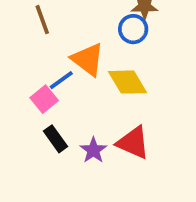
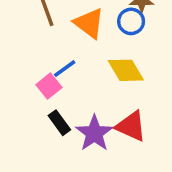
orange triangle: (88, 59) -> (89, 23), moved
purple star: (93, 150) -> (94, 133), size x1.5

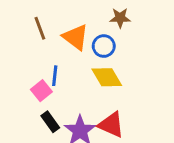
blue circle: (131, 21) -> (104, 46), moved
blue line: (65, 69) -> (55, 76), turned -48

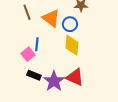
yellow diamond: (107, 77) -> (72, 45), turned 35
black rectangle: (50, 122) -> (34, 75), turned -32

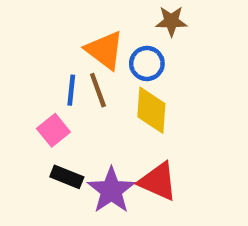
brown line: (27, 12) -> (98, 90), moved
blue line: (37, 44) -> (71, 90), moved

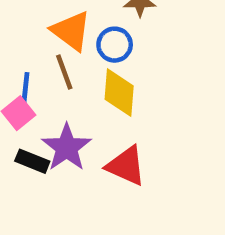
blue line: (71, 90) -> (25, 88), moved
purple star: (111, 190) -> (67, 147), moved

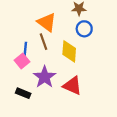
blue circle: (115, 45) -> (84, 29), moved
black rectangle: (32, 161) -> (23, 93), moved

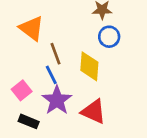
orange triangle: (47, 22) -> (31, 28), moved
blue line: (25, 49) -> (51, 75), moved, turned -32
pink square: (22, 61) -> (22, 90), moved

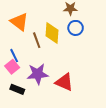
yellow diamond: (89, 66) -> (52, 33), moved
blue line: (51, 75) -> (14, 56), moved
purple star: (57, 100) -> (38, 74), turned 30

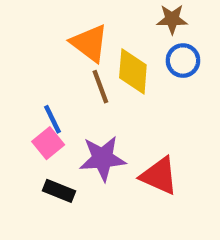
orange triangle: (19, 22) -> (89, 43), moved

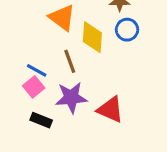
brown line: (100, 87) -> (70, 61), moved
blue line: (53, 119) -> (37, 70), turned -35

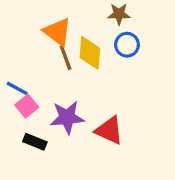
brown line: (70, 61) -> (66, 58), moved
blue line: (37, 70) -> (17, 88), moved

